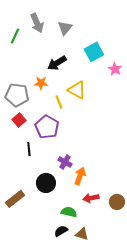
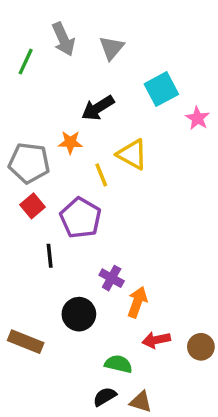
brown rectangle: (15, 199) -> (26, 342), turned 60

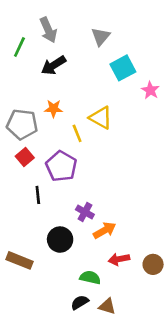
gray triangle: (112, 48) -> (101, 37), moved
black arrow: (98, 108) -> (54, 65), moved
orange arrow: (137, 302) -> (105, 230), turned 40

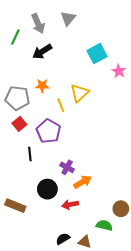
gray triangle: (101, 37) -> (68, 18), moved
yellow triangle: (101, 118) -> (79, 93), turned 48
red arrow: (119, 259) -> (70, 205), moved
green semicircle: (90, 277) -> (104, 225), moved

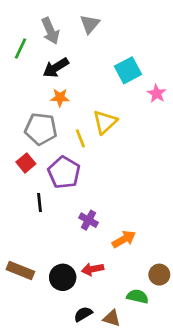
orange star: (42, 86) -> (60, 98), moved
gray pentagon: (17, 98) -> (41, 129), moved
orange arrow: (83, 182) -> (124, 239), moved
black circle: (47, 189) -> (63, 277), moved

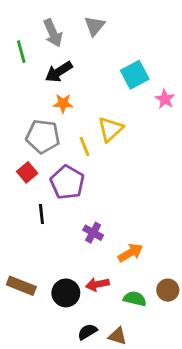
green line: (20, 49) -> (21, 52), turned -40
green semicircle: (138, 296) -> (135, 299), moved

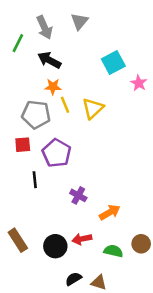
green line: (21, 52) -> (18, 43), turned 42
black arrow: (59, 72) -> (49, 60), turned 60
yellow line: (85, 146) -> (65, 105), moved
red square: (27, 172) -> (23, 145), turned 35
brown rectangle: (21, 286) -> (18, 240), turned 35

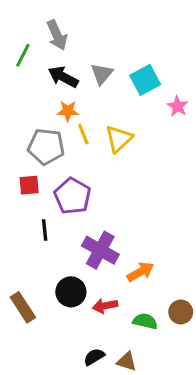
gray triangle: (79, 21) -> (102, 74), moved
purple cross: (78, 195) -> (100, 250), size x1.6
black circle: (55, 246) -> (71, 292), moved

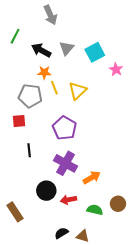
gray arrow: (57, 35) -> (50, 15), moved
purple pentagon: (72, 196) -> (64, 128), moved
brown rectangle: (23, 307) -> (15, 212), moved

